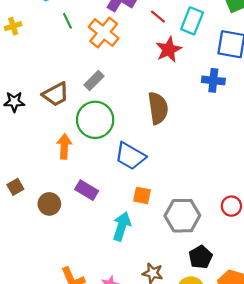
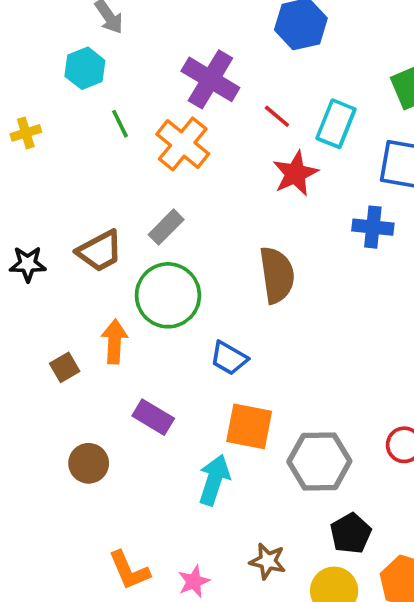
blue trapezoid: (130, 156) -> (229, 358), size x0.7
brown square: (15, 187) -> (65, 367), moved
orange square: (142, 195) -> (249, 426), size x1.5
brown circle: (49, 204) -> (89, 463), moved

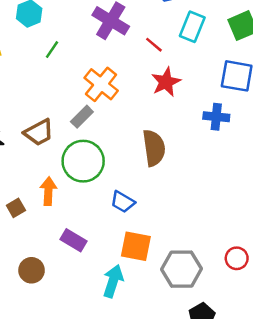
green line: (120, 124) -> (52, 50), turned 60
cyan rectangle: (336, 124) -> (192, 27), moved
orange cross: (183, 144) -> (101, 84), moved

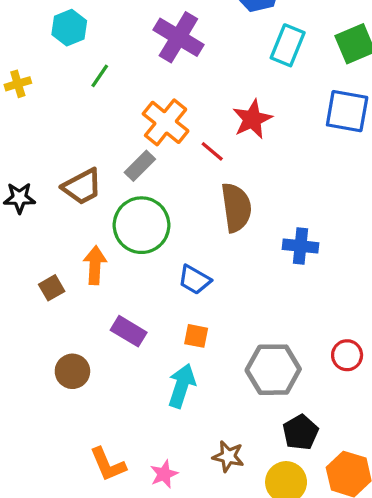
red line: (154, 45) -> (212, 151), moved
blue cross: (216, 117) -> (300, 246), moved
orange square: (136, 246) -> (196, 336), moved, size x0.6

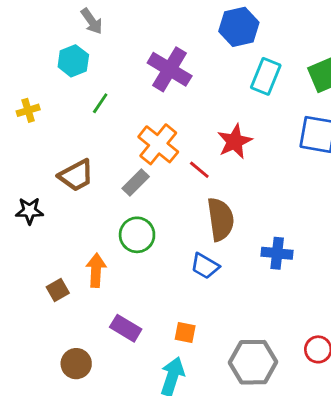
brown trapezoid: (82, 187) -> (76, 175), moved
green circle: (142, 225) -> (137, 235), size x0.7
blue trapezoid: (194, 280) -> (205, 266), moved

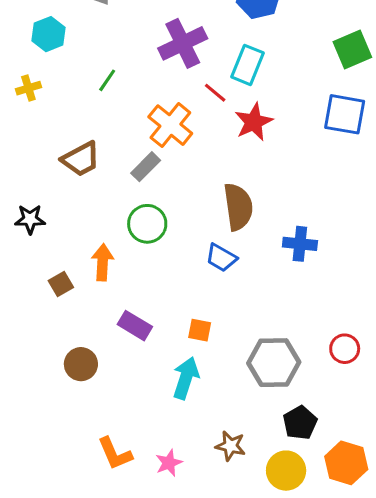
cyan hexagon: (73, 61) -> (49, 34), moved
purple cross: (170, 69) -> (183, 43), turned 33
cyan rectangle: (266, 76) -> (247, 65), moved
red line: (199, 170) -> (215, 93), moved
black star: (29, 211) -> (30, 219), moved

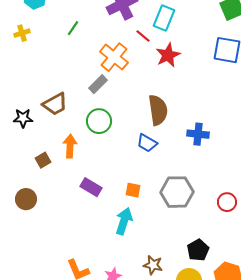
brown trapezoid: (81, 159) -> (55, 104), moved
gray hexagon: (274, 363) -> (177, 192), moved
brown circle: (81, 364) -> (26, 199), moved

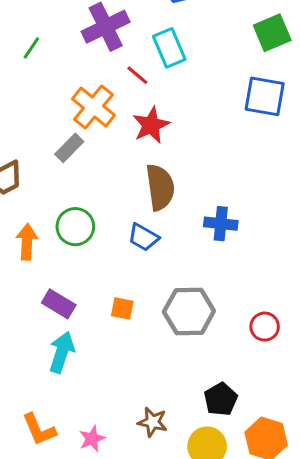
cyan rectangle: (164, 18) -> (169, 48), turned -45
green line: (73, 28) -> (31, 48), moved
red star: (168, 55) -> (151, 125), moved
green circle: (99, 121) -> (75, 227), moved
cyan arrow: (124, 221) -> (62, 352), moved

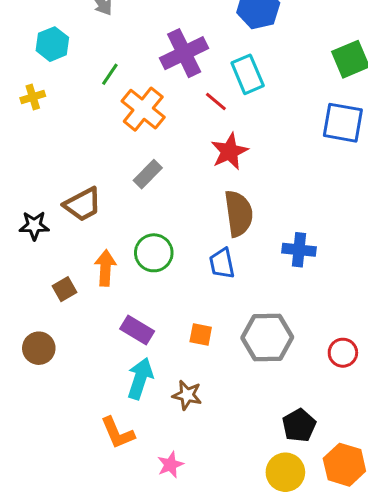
orange cross: (94, 107) -> (143, 109), moved
blue trapezoid: (143, 237) -> (222, 263), turned 48
brown star: (153, 422) -> (187, 395), moved
orange L-shape: (39, 430) -> (117, 433), moved

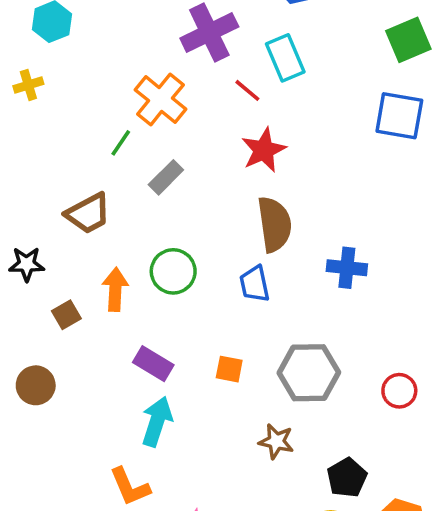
green line: (110, 74) -> (121, 143), moved
black star: (34, 226) -> (27, 264), moved
brown star: (187, 395) -> (276, 441), moved

